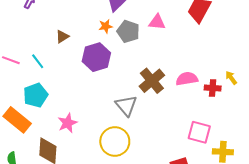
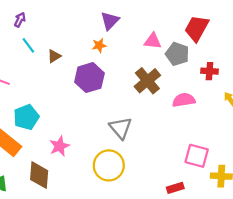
gray pentagon: (128, 31) -> (177, 54), moved
cyan line: (38, 61) -> (28, 45), moved
brown cross: (152, 81) -> (147, 81), moved
red cross: (213, 88) -> (209, 71), moved

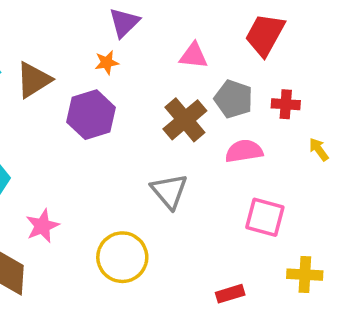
gray pentagon: (177, 54) -> (234, 99), moved
brown triangle: (54, 56) -> (34, 80), size x1.6
gray triangle: (121, 128) -> (169, 191), moved
pink square: (197, 156) -> (265, 217), moved

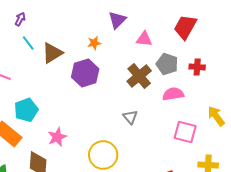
purple triangle: (124, 23) -> (117, 20), moved
yellow arrow: (319, 149) -> (216, 116), moved, size x1.5
gray triangle: (169, 191) -> (130, 117), size x0.7

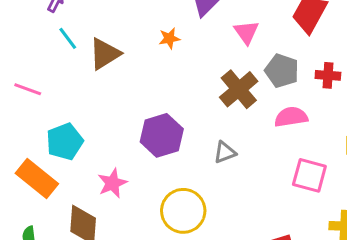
pink triangle: (144, 39) -> (246, 32), turned 48
purple hexagon: (85, 73) -> (162, 135), moved
gray triangle: (130, 117) -> (225, 152), turned 49

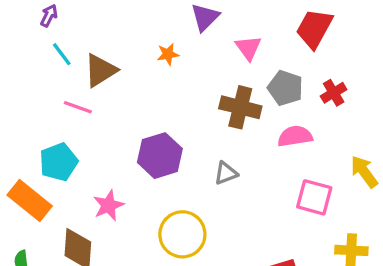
red cross: (328, 75) -> (334, 93), turned -35
pink line: (28, 89) -> (78, 107), moved
brown cross: (239, 89) -> (240, 107), turned -36

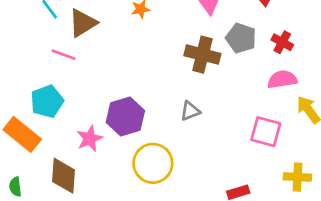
red cross: (334, 93) -> (282, 42), turned -30
pink semicircle: (295, 136) -> (282, 79), moved
purple hexagon: (160, 156) -> (125, 117), moved

